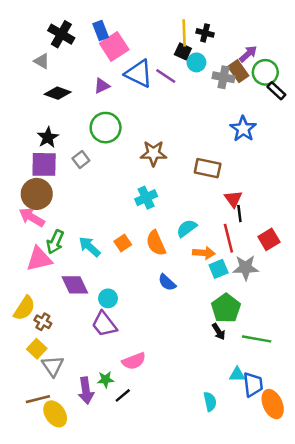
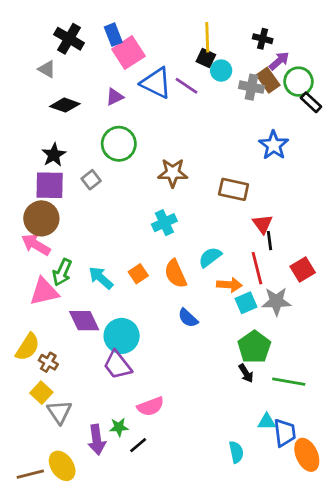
black cross: (205, 33) -> (263, 39), moved
cyan circle: (108, 298) -> (122, 336), size x1.6
brown line: (38, 399) -> (30, 474), moved

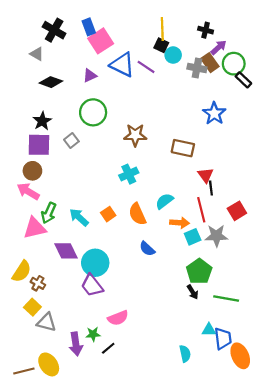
brown circle: (41, 218) -> (32, 171), size x0.7
gray triangle: (59, 412) -> (47, 322), turned -42

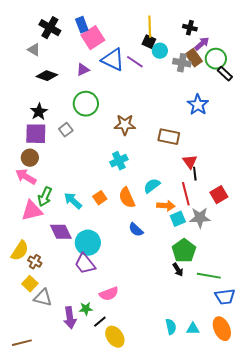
cyan triangle: (209, 330) -> (193, 329), moved
blue trapezoid: (223, 338) -> (225, 297), moved, turned 90
yellow ellipse: (49, 364) -> (115, 337), moved

